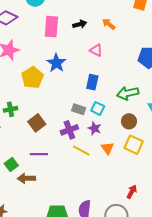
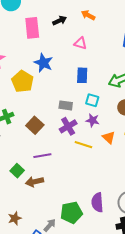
gray rectangle: (79, 109) -> (66, 105), moved

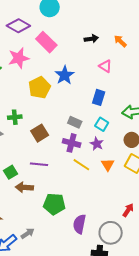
pink rectangle: (32, 28) -> (46, 42), moved, turned -55
purple cross: (68, 126) -> (72, 143), turned 30
green pentagon: (71, 213) -> (54, 204), moved

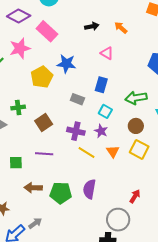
blue star: (65, 75) -> (66, 64), turned -30
gray rectangle: (75, 122) -> (77, 99), moved
green square: (10, 172) -> (16, 163), turned 32
brown arrow: (24, 187) -> (33, 188), moved
purple semicircle: (79, 224) -> (89, 189), moved

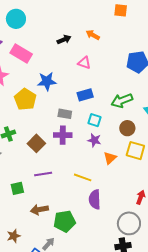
blue rectangle: (101, 85) -> (85, 95), turned 70
purple cross: (76, 131) -> (63, 135), moved
orange triangle: (113, 152) -> (110, 158), turned 32
yellow line: (86, 153) -> (83, 177), moved
green pentagon: (61, 193) -> (65, 221), moved

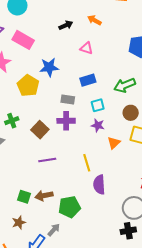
cyan square: (94, 120) -> (98, 105), turned -32
yellow line: (83, 177) -> (87, 163), turned 54
green square: (17, 188) -> (24, 197), moved, turned 32

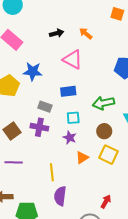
pink triangle: (86, 48) -> (73, 60), size x1.5

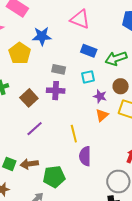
blue rectangle: (68, 91) -> (89, 51), moved, turned 35
purple star: (70, 138) -> (100, 96), moved
purple line: (14, 162) -> (35, 129), turned -36

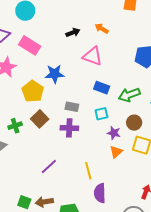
brown square: (29, 98) -> (40, 119), moved

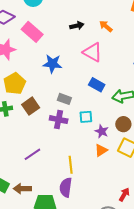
yellow pentagon: (33, 91) -> (15, 84), moved
cyan square: (101, 114) -> (86, 117), moved
purple semicircle: (100, 193) -> (66, 187), moved

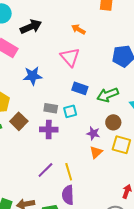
black arrow: (77, 26) -> (31, 27), moved, size x1.5
pink triangle: (93, 52) -> (70, 57), turned 30
cyan square: (86, 117) -> (70, 111), moved
purple line: (32, 154) -> (45, 170), moved

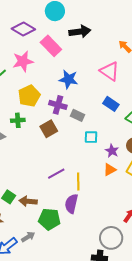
pink triangle: (70, 57) -> (109, 71), turned -30
cyan square: (70, 111) -> (91, 137), moved
brown square: (19, 121) -> (49, 129), moved
purple cross: (49, 130) -> (58, 105), moved

